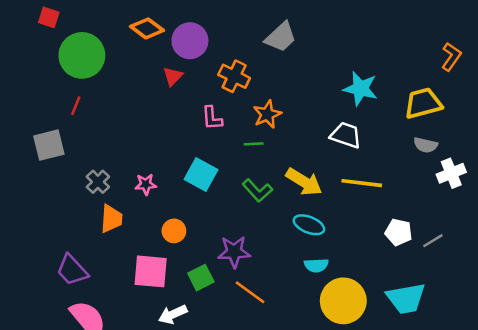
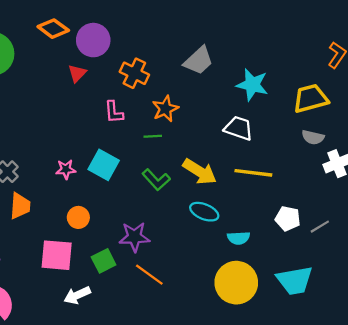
gray trapezoid: (281, 37) -> (198, 61), moved
pink star: (146, 184) -> (66, 169), moved
cyan semicircle: (316, 265) -> (239, 238), moved

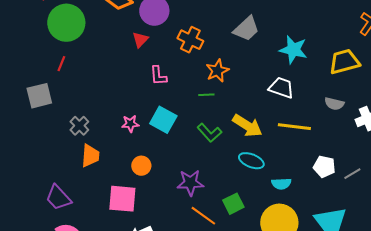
pink L-shape: (114, 112) -> (158, 76), moved
gray semicircle: (313, 137) -> (334, 104), moved
green square: (104, 261) -> (233, 204), moved

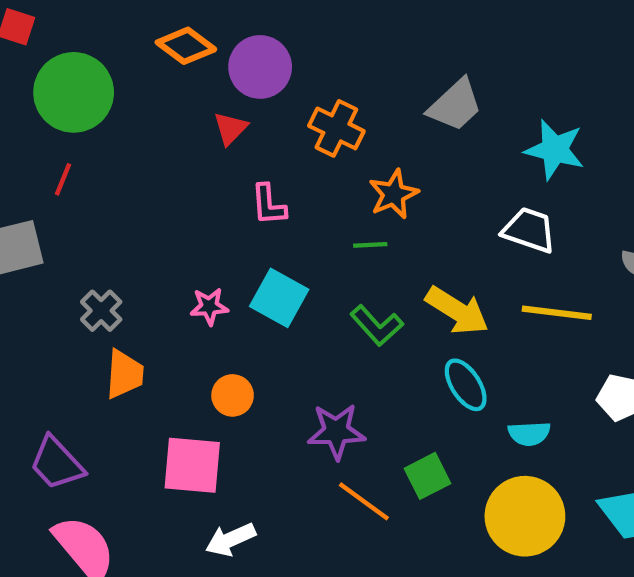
cyan ellipse: (251, 161) -> (466, 385), turned 35

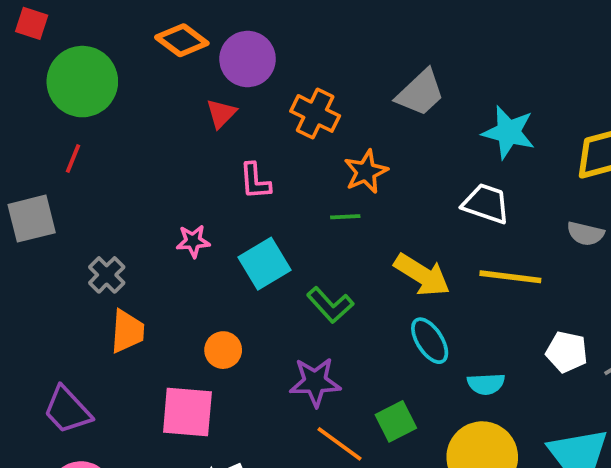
cyan square: (279, 298) -> (264, 264), turned 30
pink star: (209, 306) -> (193, 241), moved
green L-shape: (377, 325) -> (330, 305), moved

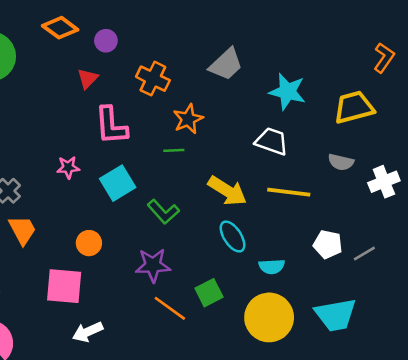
purple circle: (248, 59) -> (106, 41), size x0.6
pink L-shape: (255, 181) -> (111, 126), size x1.5
orange trapezoid: (127, 331) -> (22, 230), turned -32

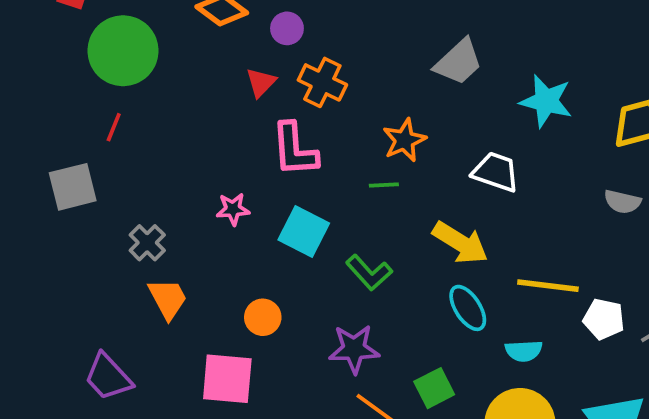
orange cross: (153, 79) -> (322, 82), moved
white trapezoid: (272, 141) -> (496, 172), moved
cyan square: (118, 183) -> (304, 232), turned -32
yellow line: (289, 192) -> (548, 286), moved

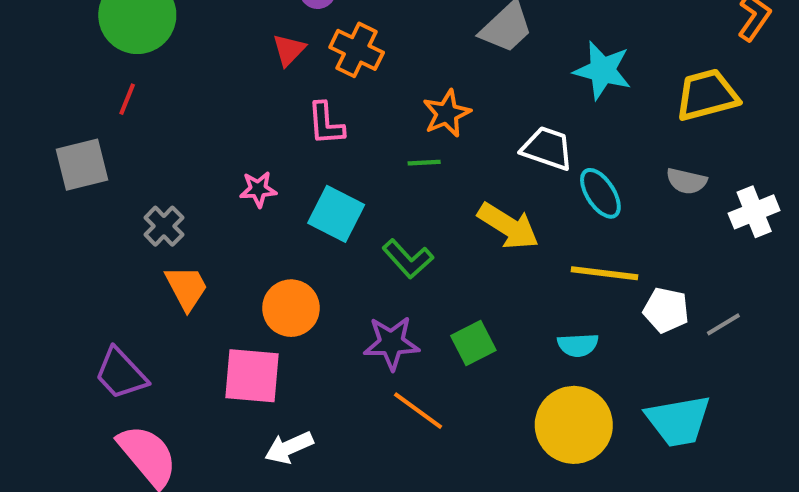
pink L-shape: (294, 150) -> (326, 124), size x0.7
cyan ellipse: (468, 308) -> (600, 193), moved
orange circle: (263, 317) -> (291, 308), size x1.4
green square: (434, 388) -> (473, 343), moved

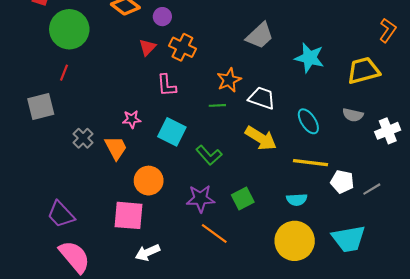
white trapezoid: (547, 148) -> (262, 98), moved
orange trapezoid: (186, 288) -> (116, 148), moved

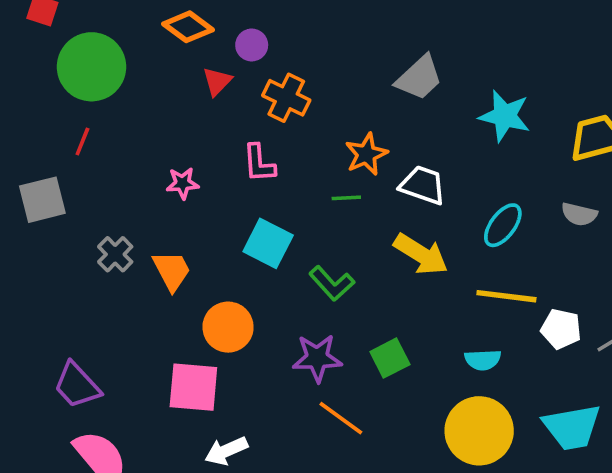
red triangle: (148, 47) -> (217, 81), moved
pink star: (132, 119) -> (183, 183), moved
cyan ellipse: (308, 121) -> (503, 225), turned 70

